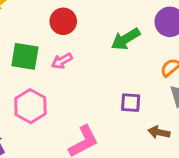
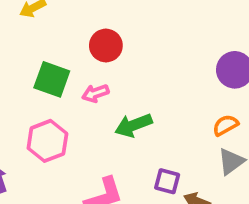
green arrow: (126, 39) -> (133, 125), moved
purple square: (131, 103) -> (167, 181), moved

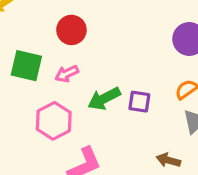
pink hexagon: (47, 141) -> (54, 121), moved
purple square: (167, 181) -> (139, 102), moved

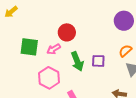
red circle: (71, 30) -> (67, 32), moved
green arrow: (104, 99) -> (77, 61), turned -78

